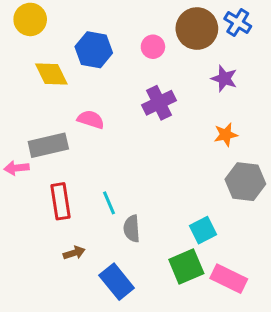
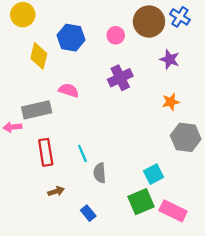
yellow diamond: (51, 74) -> (39, 56), turned 40
blue rectangle: (117, 282) -> (88, 213), size x0.6

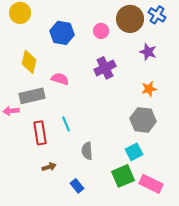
yellow diamond: (39, 56) -> (29, 62), moved
gray hexagon: (186, 137) -> (143, 120), moved
cyan line: (82, 153) -> (66, 124), moved

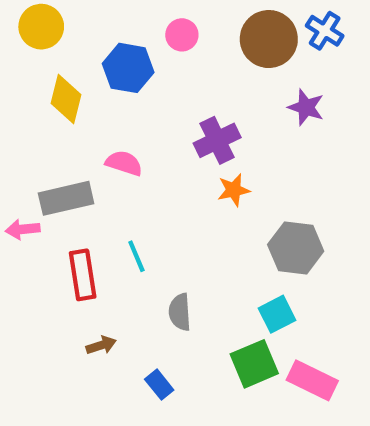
pink circle: (101, 31) -> (182, 35), moved
yellow diamond: (29, 62) -> (66, 99), moved
orange star: (149, 89) -> (234, 190), moved

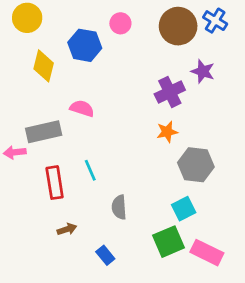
purple cross: (217, 140) -> (170, 92), moved
orange star: (234, 190) -> (167, 132), moved

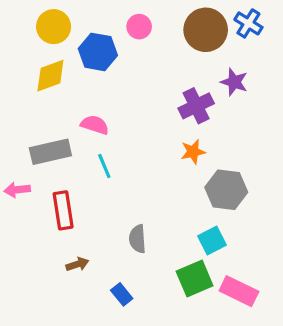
yellow circle: (27, 18) -> (54, 27), moved
yellow diamond: (44, 66) -> (50, 76), turned 56
pink arrow: (15, 152) -> (17, 190), moved
cyan line: (90, 170) -> (104, 166), moved

